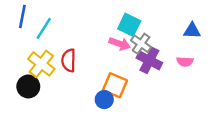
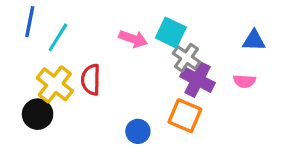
pink arrow: (120, 44) -> (133, 39), moved
orange square: (115, 85) -> (185, 116), moved

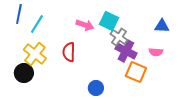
red semicircle: (91, 80) -> (69, 52), moved
orange square: (185, 116) -> (136, 72), moved
blue circle: (138, 131) -> (96, 88), moved

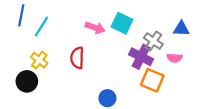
gray cross: (119, 37) -> (153, 41), moved
yellow cross: (35, 54) -> (39, 60), size x0.7

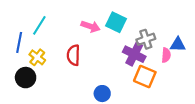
blue line: (21, 15) -> (19, 42), moved
blue triangle: (181, 29) -> (178, 45), moved
gray cross: (153, 41) -> (146, 39), turned 36
pink semicircle: (175, 58) -> (166, 55), turned -88

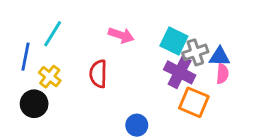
cyan square: (116, 22) -> (174, 41), moved
blue triangle: (178, 45) -> (220, 57), moved

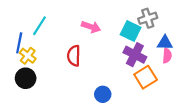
gray cross: (195, 52) -> (148, 18), moved
yellow cross: (50, 77) -> (28, 56), moved
orange square: (194, 102) -> (146, 77), turned 35

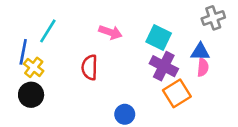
gray cross: (148, 18) -> (213, 18), moved

